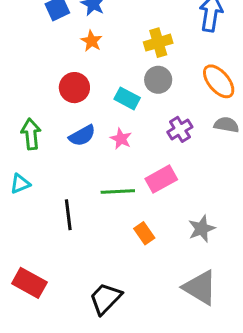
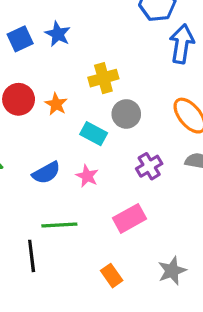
orange star: (91, 41) -> (56, 104), moved
yellow cross: (158, 43) -> (103, 78), moved
red circle: (74, 88) -> (19, 99), moved
green line: (118, 191) -> (59, 225), moved

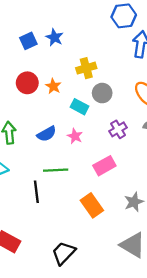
orange rectangle: (112, 276) -> (92, 205), size x1.5

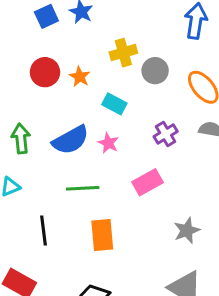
gray circle: (102, 93) -> (155, 71), moved
blue semicircle: (47, 134) -> (71, 140), size x1.4
black line: (36, 192) -> (43, 230), moved
orange rectangle: (92, 205) -> (102, 235), moved, turned 30

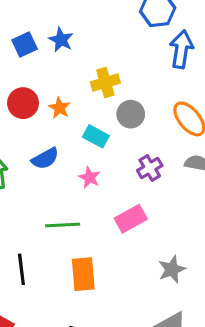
gray circle: (155, 71) -> (131, 114), moved
blue semicircle: (71, 140) -> (45, 158), moved, size x0.7

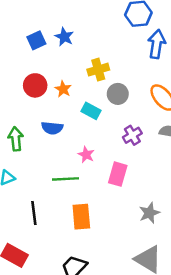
blue semicircle: (45, 158) -> (52, 128), turned 35
pink star: (90, 177) -> (86, 155), moved
pink rectangle: (131, 219) -> (118, 174), turned -45

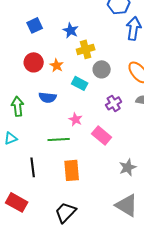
blue star: (64, 37) -> (71, 30), moved
pink rectangle: (118, 174) -> (102, 135), turned -66

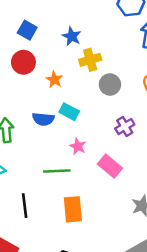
blue square: (35, 25) -> (27, 30), turned -35
red circle: (34, 62) -> (23, 62), moved
cyan rectangle: (80, 83) -> (69, 112), moved

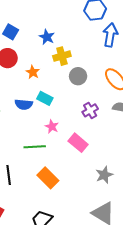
orange rectangle: (73, 209) -> (48, 178), turned -40

